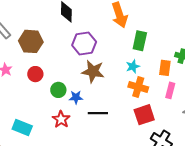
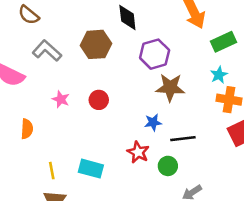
brown hexagon: (31, 41) -> (96, 44), moved
green rectangle: (140, 41) -> (224, 42), turned 60
green circle: (58, 90) -> (168, 166), moved

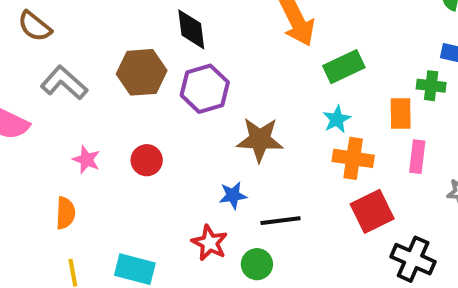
purple hexagon: (155, 54) -> (205, 89), moved
orange semicircle: (27, 129) -> (65, 213), moved

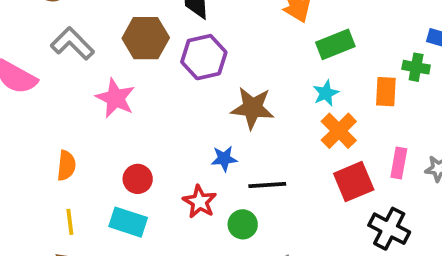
pink rectangle: (417, 157) -> (399, 163), moved
orange cross: (353, 158) -> (339, 131), turned 33
pink star: (86, 160) -> (115, 98), moved, size x1.5
red circle: (147, 160) -> (138, 179), moved

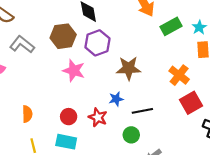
cyan star: (326, 93) -> (199, 27), moved
pink star: (115, 98) -> (74, 71), moved
red star: (200, 202) -> (98, 117), moved

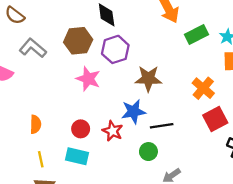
blue star: (116, 99) -> (133, 112), size x1.5

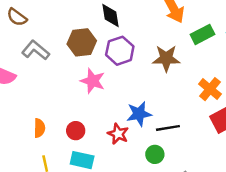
brown star: (148, 79) -> (166, 58), moved
red circle: (81, 129) -> (76, 131), moved

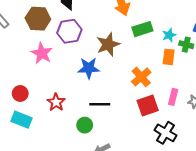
brown star: (166, 58) -> (108, 44), turned -30
blue star: (139, 114) -> (89, 68), moved

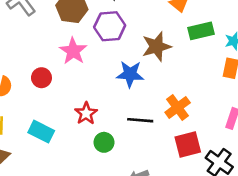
orange cross: (141, 77) -> (178, 107), moved
red circle: (20, 93) -> (41, 78), moved
red square: (148, 106) -> (188, 145), moved
green circle: (85, 125) -> (104, 142), moved

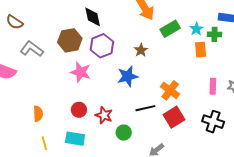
brown star: (157, 47) -> (141, 50), size x0.6
red circle: (41, 78) -> (79, 110), moved
red square: (188, 145) -> (174, 117), moved

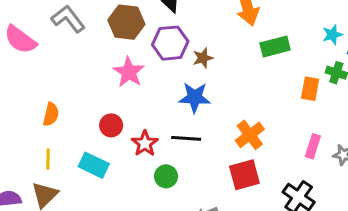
cyan star: (196, 29) -> (332, 35), moved
brown star: (141, 50) -> (203, 58), moved
black line: (145, 108) -> (186, 138), moved

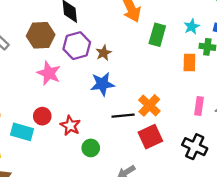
cyan star: (332, 35) -> (192, 27), moved
green rectangle: (275, 47) -> (157, 35), turned -50
black line: (186, 138) -> (123, 116), moved
cyan rectangle: (94, 165) -> (22, 132), moved

